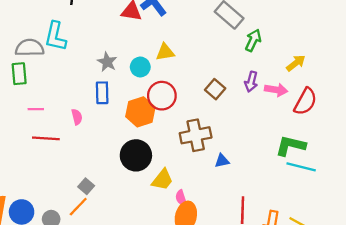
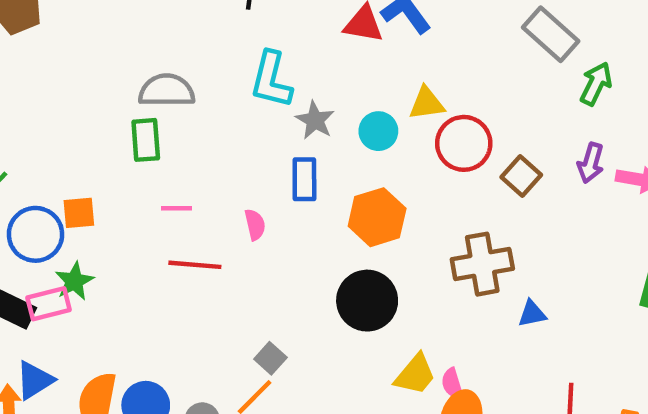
cyan L-shape: (55, 36) -> (271, 80), moved
red circle: (162, 96) -> (464, 143), moved
yellow trapezoid: (162, 180) -> (415, 375), moved

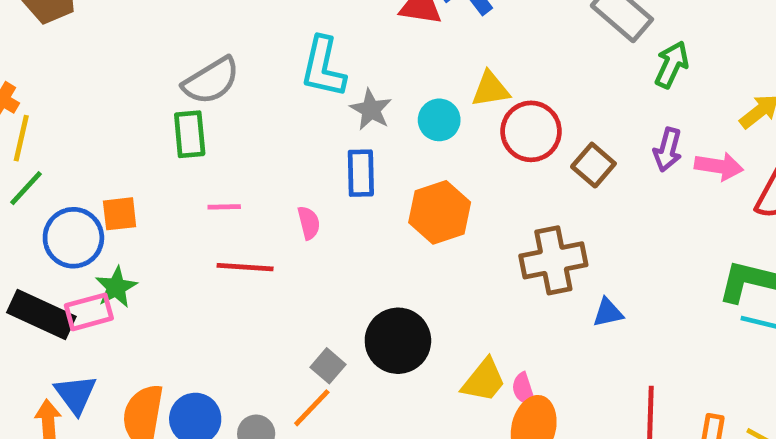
gray semicircle: (167, 90) -> (211, 81), turned 150
black circle: (367, 301) -> (398, 341), moved
blue triangle: (35, 380) -> (76, 394), turned -33

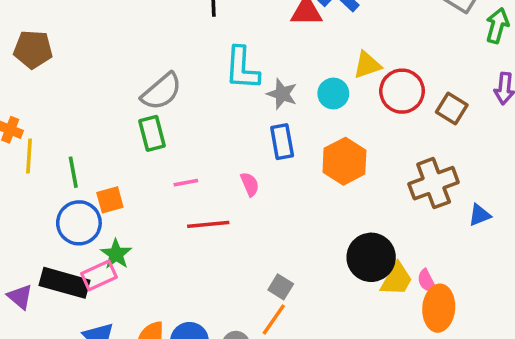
green line: (26, 188) -> (73, 172), moved, turned -44
black circle: (398, 341) -> (371, 257), moved

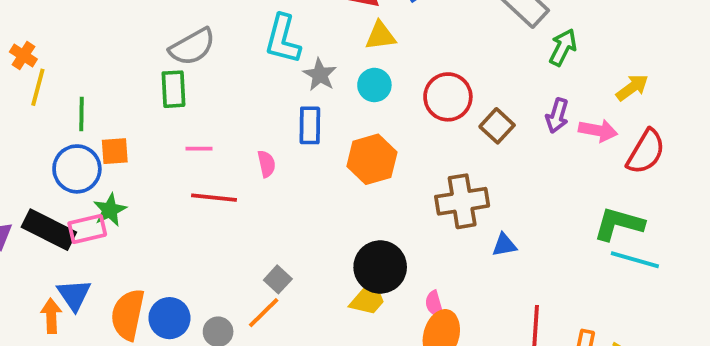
yellow triangle: (367, 65) -> (380, 36), moved
yellow trapezoid: (397, 279) -> (368, 298), moved

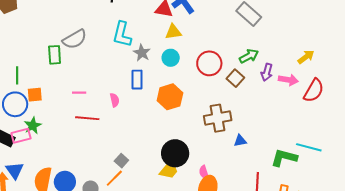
green arrow: (563, 47) -> (249, 56), moved, turned 36
green rectangle: (173, 89) -> (55, 55), moved
green L-shape: (619, 224) -> (284, 158), moved

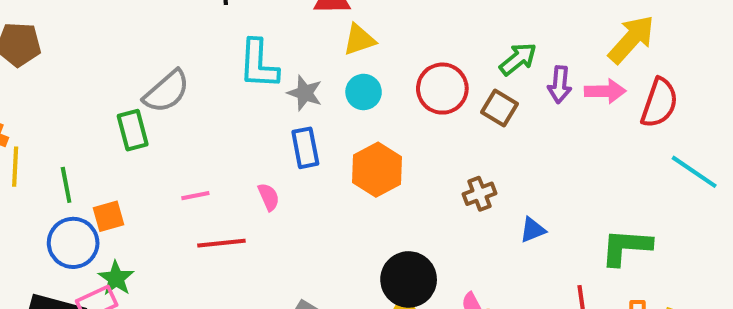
yellow arrow: (306, 57) -> (631, 39), size x1.5
brown cross: (218, 118) -> (479, 194), size x0.6
cyan line: (309, 147) -> (694, 172), moved, turned 30

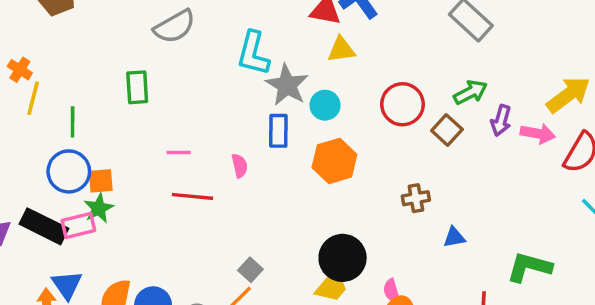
gray semicircle: (166, 91) -> (175, 27), moved
cyan circle: (364, 92) -> (325, 105), moved
gray star: (305, 93) -> (287, 85), size x1.4
orange square: (108, 216) -> (101, 181), moved

